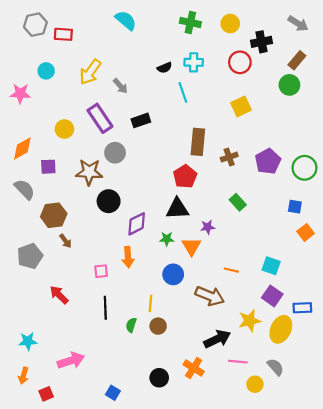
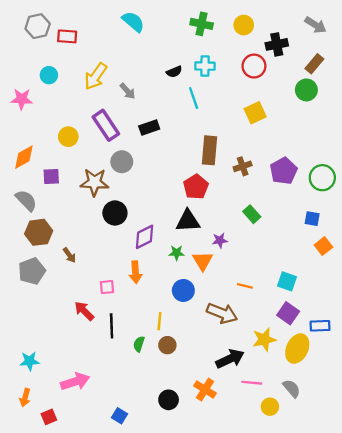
brown hexagon: (54, 215) -> (39, 232), moved
red arrow: (59, 295) -> (84, 311), moved

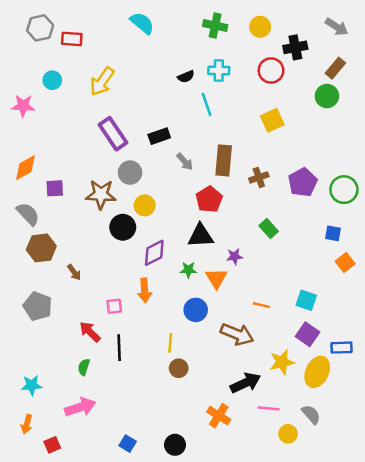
gray arrow: (128, 91) -> (185, 162), moved
yellow circle: (68, 137) -> (145, 205), moved
gray pentagon: (32, 271) -> (38, 306), moved, turned -30
green semicircle: (139, 344) -> (84, 367), moved
black circle: (169, 400) -> (175, 445), moved

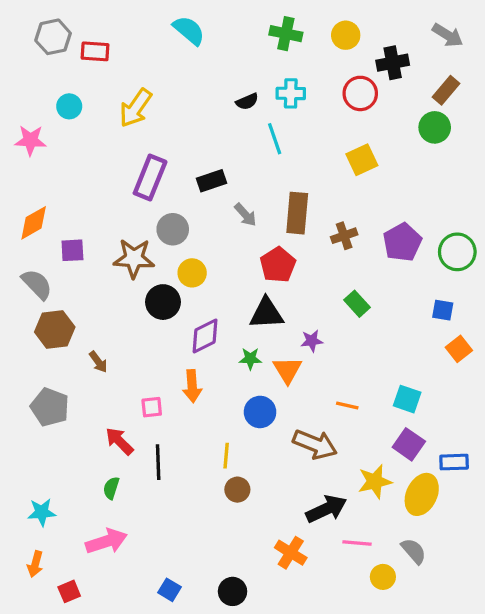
purple rectangle: (113, 134) -> (150, 178), turned 56

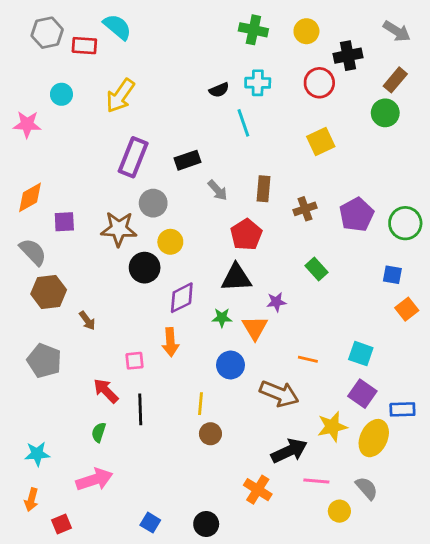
cyan semicircle: (189, 30) -> (117, 27), moved
brown rectangle: (297, 213) -> (263, 189), size x0.7

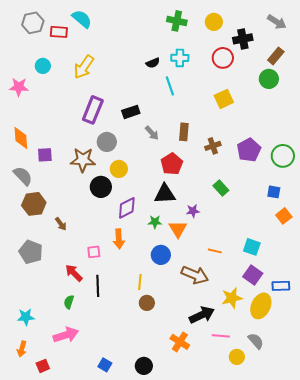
orange diamond: (30, 197) -> (21, 138), turned -65

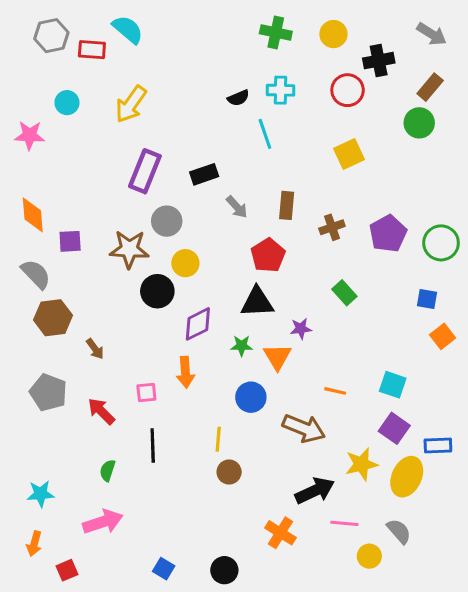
red arrow: (74, 273) -> (101, 411), moved

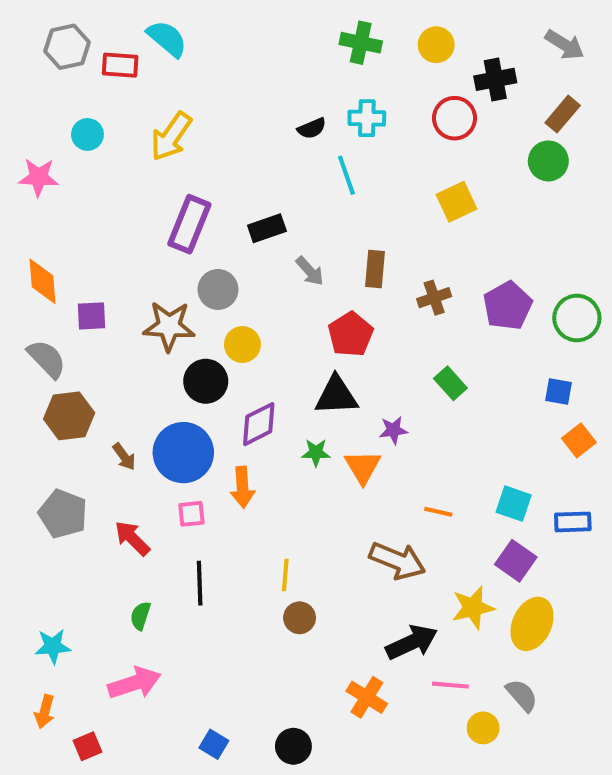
blue circle: (251, 397) -> (183, 453), moved, size x1.5
blue rectangle: (438, 445) -> (573, 522), moved

